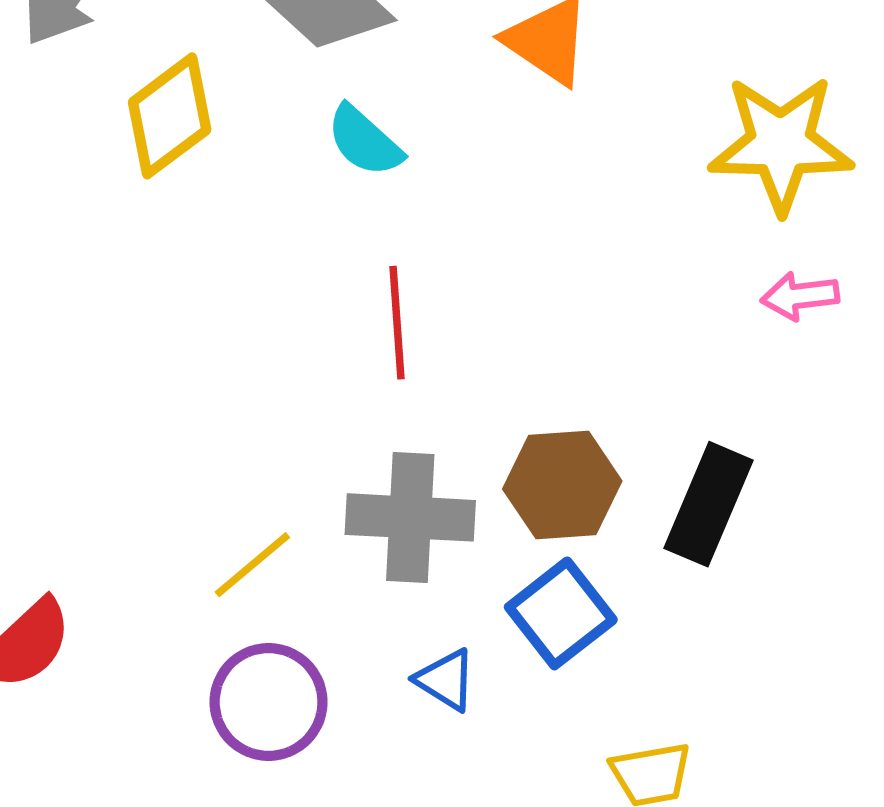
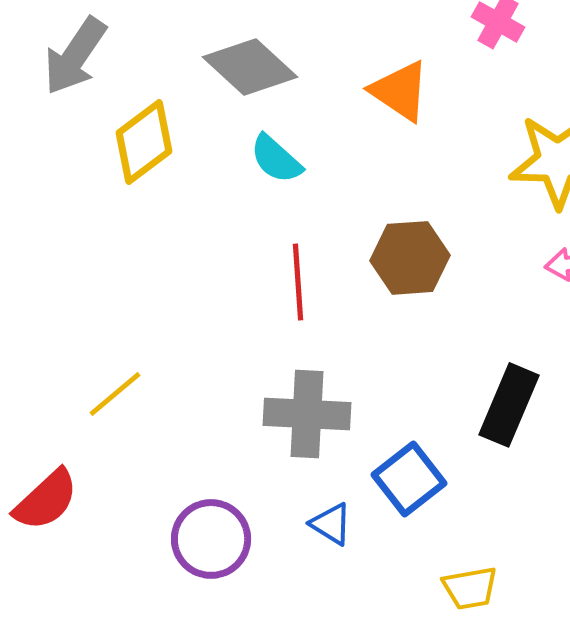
brown hexagon: (562, 485) -> (410, 258), moved
yellow line: (252, 565) -> (115, 394), moved

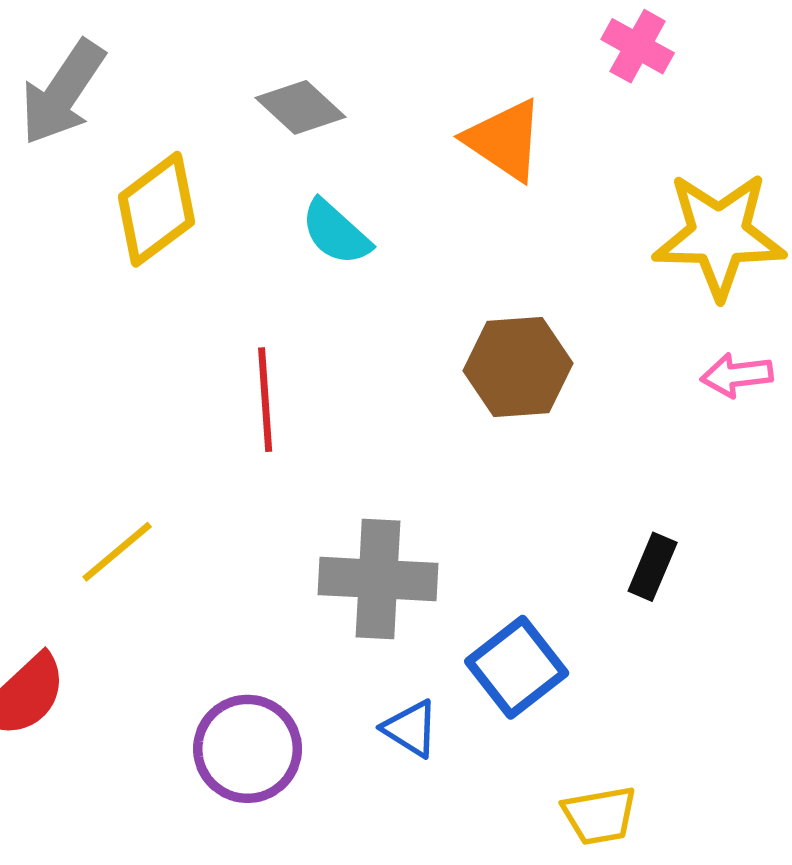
gray diamond: (250, 67) -> (301, 107), size x0.7
red line: (298, 282) -> (265, 400), moved
black rectangle: (509, 405) -> (653, 567), size x0.6

